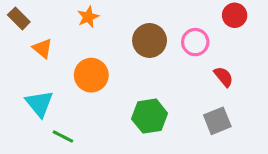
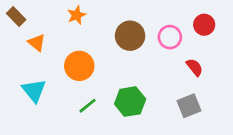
red circle: (235, 15) -> (204, 25), moved
green line: (63, 137) -> (87, 106), moved, turned -66

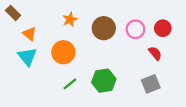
orange star: (77, 15) -> (70, 19), moved
red circle: (204, 25) -> (163, 28), moved
cyan triangle: (34, 91) -> (27, 57), moved

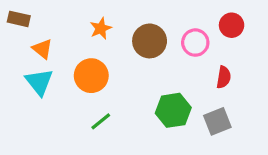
brown rectangle: (13, 13) -> (19, 19), turned -32
red circle: (163, 28) -> (232, 25), moved
red semicircle: (155, 53) -> (224, 77), turned 48
green hexagon: (104, 81) -> (173, 110), moved

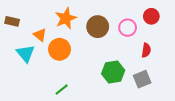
brown rectangle: (19, 19) -> (12, 21), moved
orange star: (101, 28) -> (66, 18), size x1.5
orange triangle: (42, 49) -> (40, 35), moved
green line: (101, 121) -> (62, 90), moved

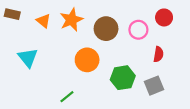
brown rectangle: (12, 21) -> (12, 14), moved
orange triangle: (40, 35) -> (44, 21), moved
orange circle: (60, 49) -> (87, 60), moved

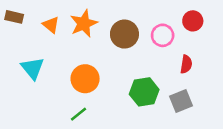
orange circle: (87, 60) -> (85, 79), moved

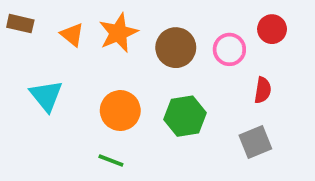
green hexagon: (144, 92) -> (185, 116), moved
green line: (78, 114) -> (111, 160), turned 60

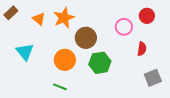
brown rectangle: (20, 24) -> (11, 13), turned -56
brown circle: (176, 48) -> (86, 38), moved
gray square: (255, 142) -> (153, 78), moved

